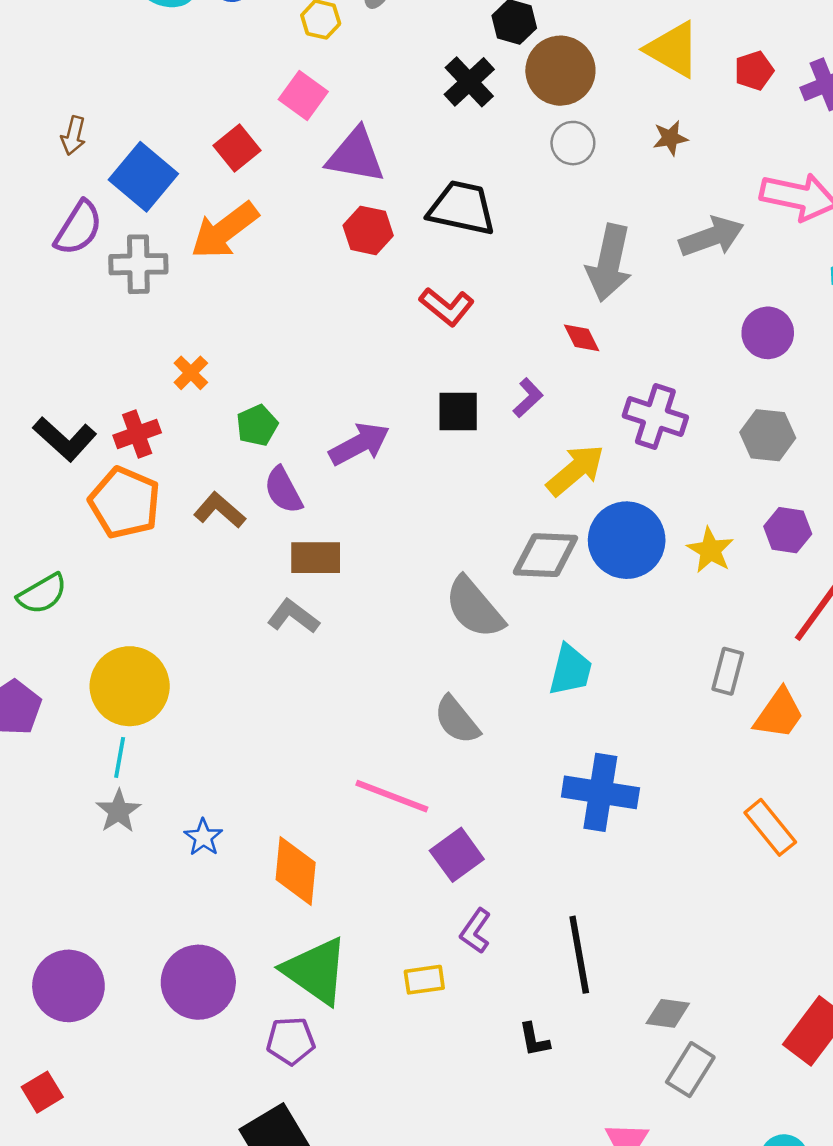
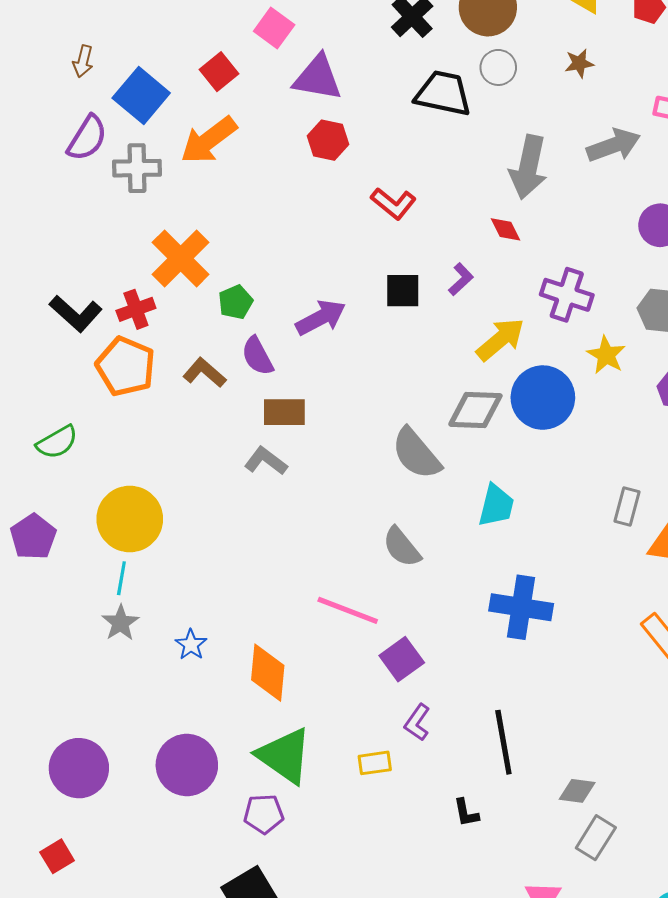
black trapezoid: (462, 208) -> (443, 93), moved
orange cross: (191, 373) -> (181, 258), size x2.0
yellow star: (710, 550) -> (606, 355), moved

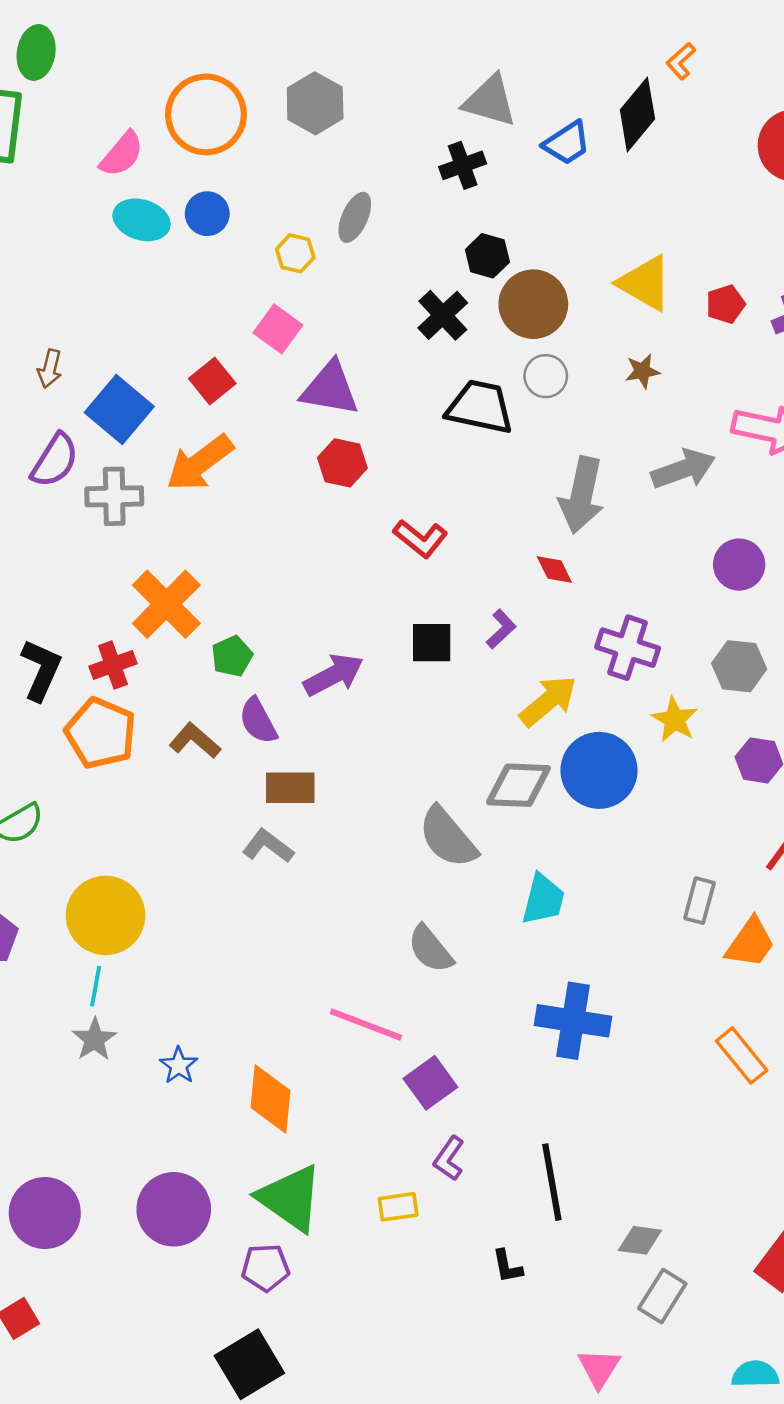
black L-shape: (76, 313) -> (41, 670), turned -108

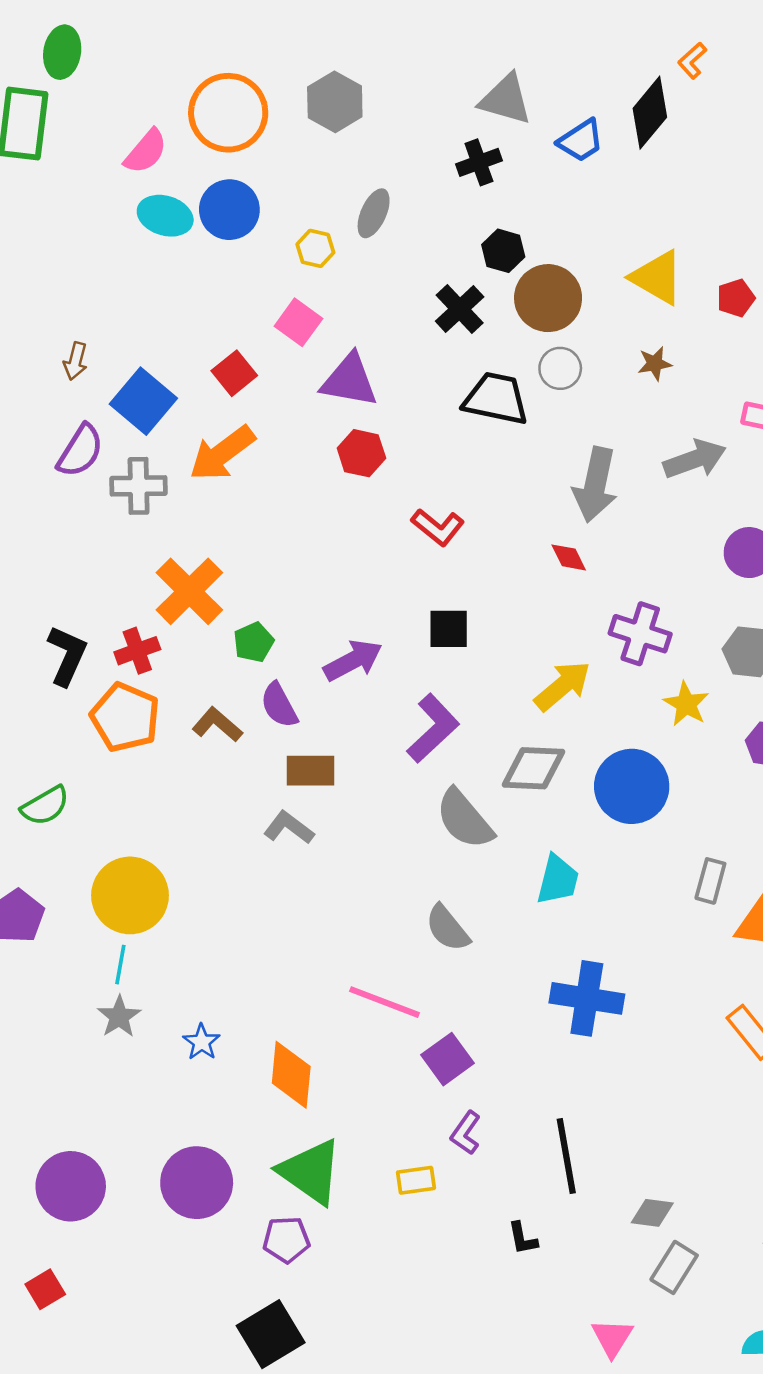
blue circle: (207, 214) -> (229, 210), size x1.4
purple L-shape: (501, 629) -> (433, 728), moved, size x1.8
blue circle: (599, 770) -> (632, 786), moved

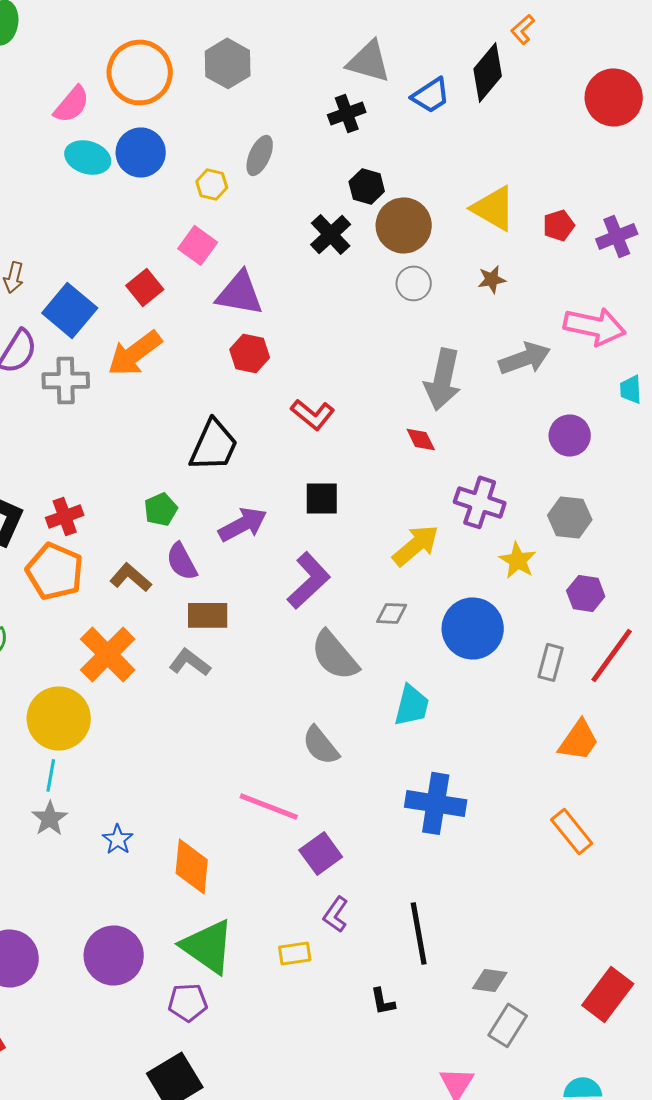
black trapezoid: (496, 399) -> (214, 445), moved, turned 102
orange cross: (189, 591) -> (108, 654), moved
gray diamond: (534, 768) -> (392, 613), size x0.6
gray rectangle: (710, 881) -> (551, 662), moved

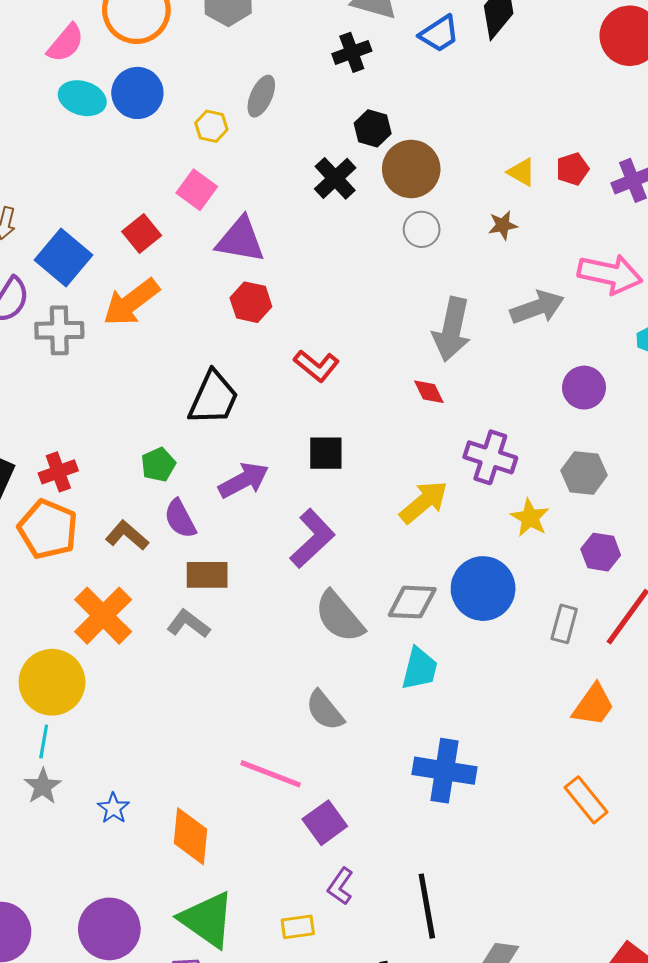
yellow triangle: (494, 208) -> (522, 172), moved, size x0.6
gray diamond: (392, 613) -> (412, 602), moved, size x1.5

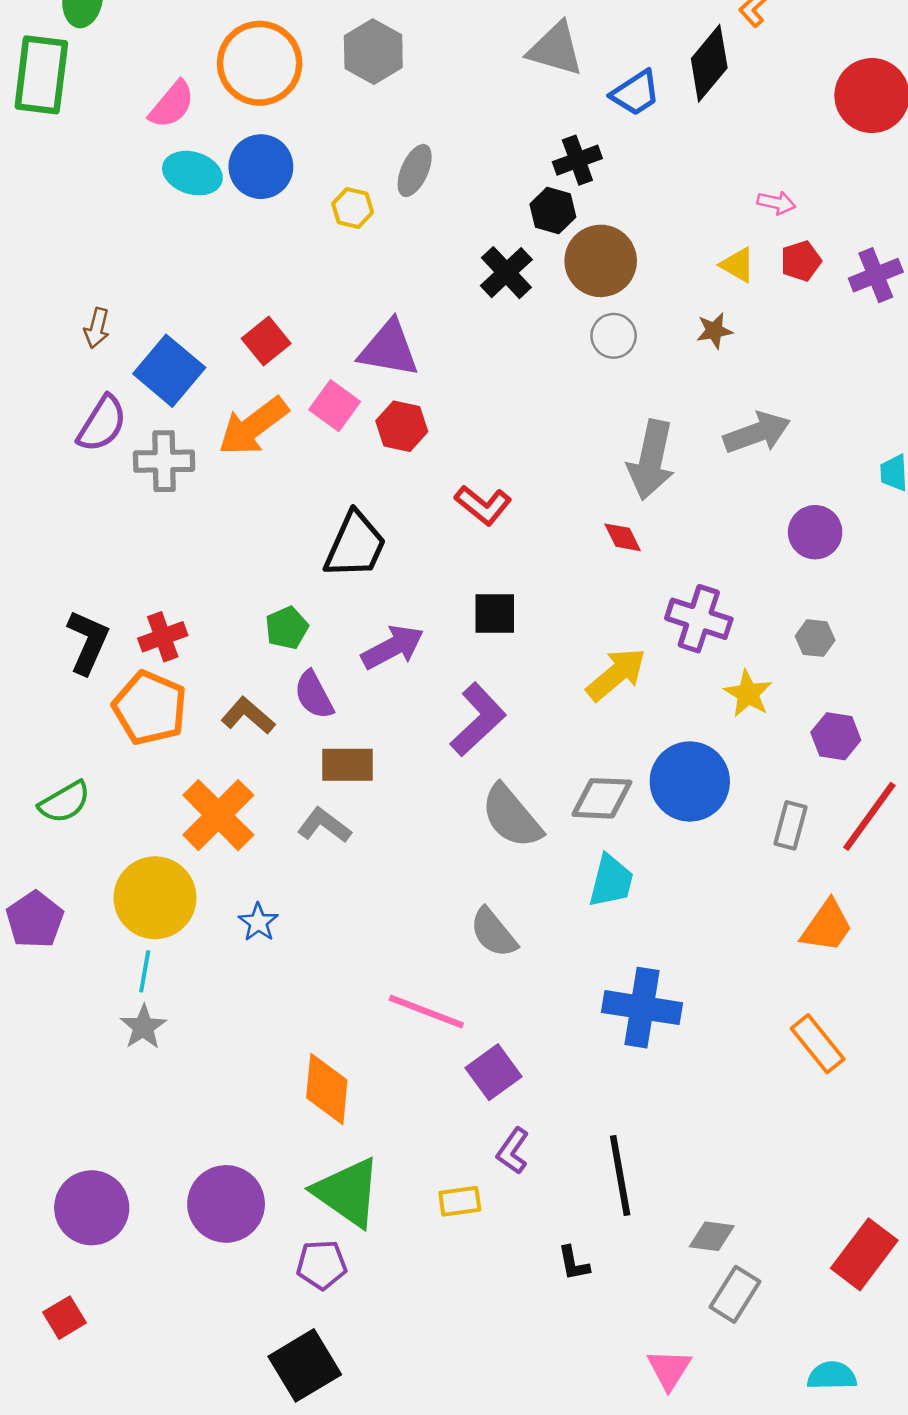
black cross: (352, 52) -> (577, 160), moved
pink square: (197, 190) -> (335, 406), moved
pink arrow: (610, 274) -> (776, 203), moved, size x0.5
gray hexagon: (584, 473) -> (815, 638), size x0.7
blue star: (113, 808) -> (258, 922), moved

